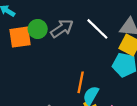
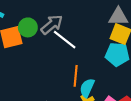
white line: (97, 29) -> (65, 40), moved

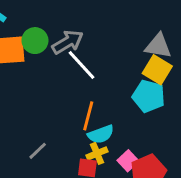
cyan semicircle: (87, 88) -> (101, 134), turned -144

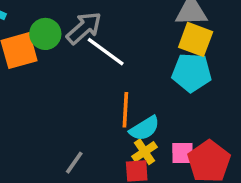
pink square: (128, 161) -> (183, 153), turned -36

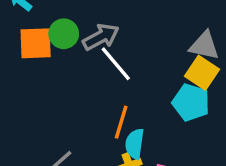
cyan semicircle: (145, 128) -> (135, 144), turned 116

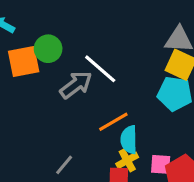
gray arrow: (101, 37) -> (76, 85), moved
orange line: (121, 122) -> (113, 122), turned 52

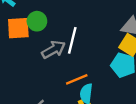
white line: (100, 69) -> (72, 40), turned 55

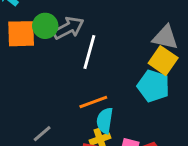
gray arrow: (53, 50) -> (68, 28), moved

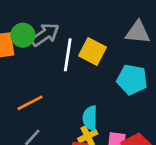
yellow square: (163, 61) -> (93, 51), moved
orange line: (93, 102) -> (30, 103), moved

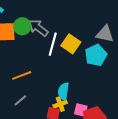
gray arrow: (45, 35) -> (38, 28), turned -115
cyan pentagon: (132, 80) -> (96, 55), moved, turned 30

